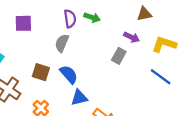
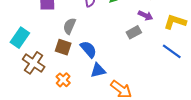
gray semicircle: (62, 43) -> (69, 26), moved
gray rectangle: (119, 56) -> (134, 32), turned 32

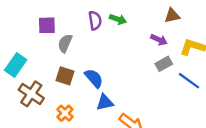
gray semicircle: (69, 26) -> (65, 43), moved
gray rectangle: (134, 32) -> (164, 64), moved

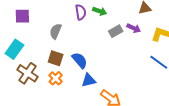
purple square: (47, 25) -> (22, 16), moved
gray rectangle: (164, 64) -> (116, 31), moved
orange cross: (65, 113) -> (56, 78), moved

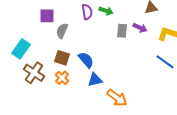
purple square: (22, 16) -> (47, 16), moved
gray rectangle: (116, 31) -> (122, 31), turned -56

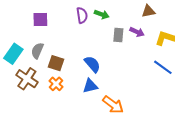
gray semicircle: (62, 31) -> (37, 51), moved
blue semicircle: (86, 60) -> (92, 64), moved

